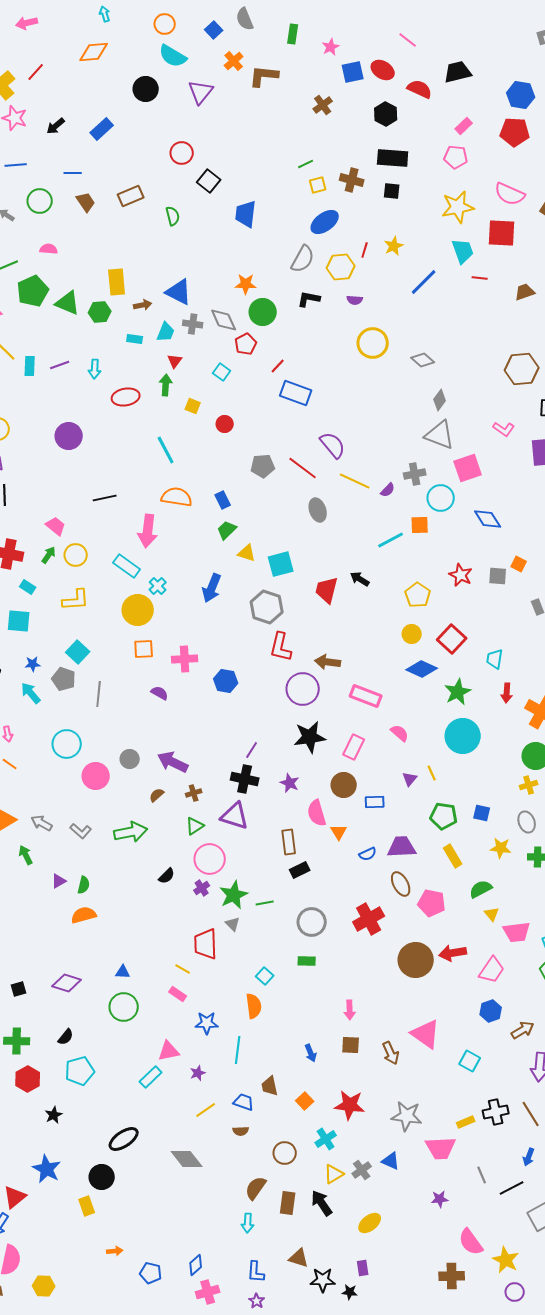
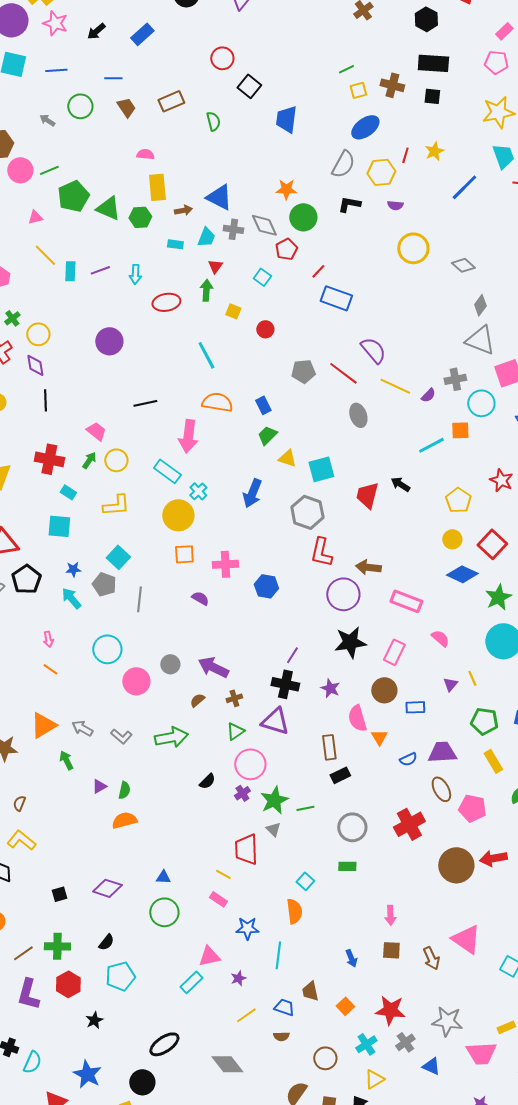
pink semicircle: (49, 249) -> (145, 154), moved
gray cross: (362, 1170) -> (405, 1042), moved

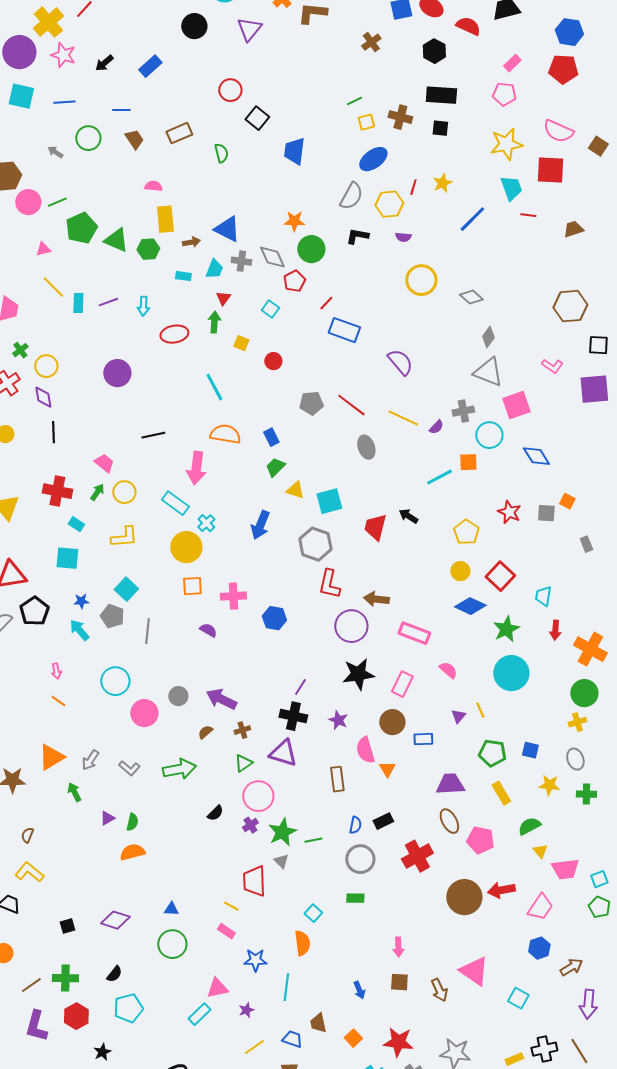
purple semicircle: (373, 350) -> (400, 362), moved
gray arrow: (82, 728) -> (90, 760), turned -85
blue semicircle: (408, 759) -> (355, 825), moved, turned -54
black rectangle: (340, 775) -> (383, 821), moved

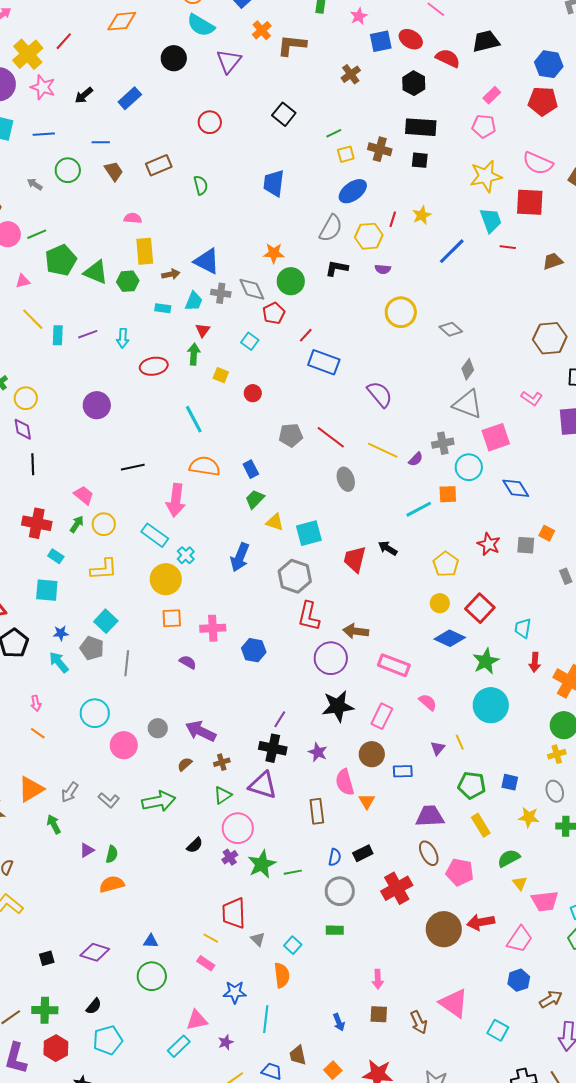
black square: (257, 118) -> (284, 114), moved
gray triangle: (281, 861) -> (258, 939), moved

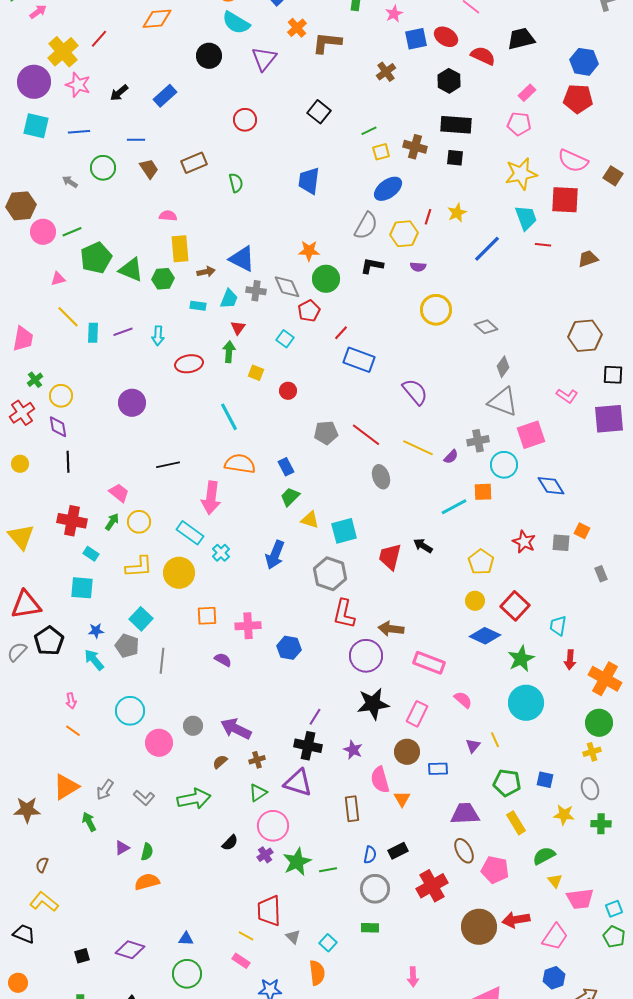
yellow circle: (166, 579) -> (179, 573), moved

